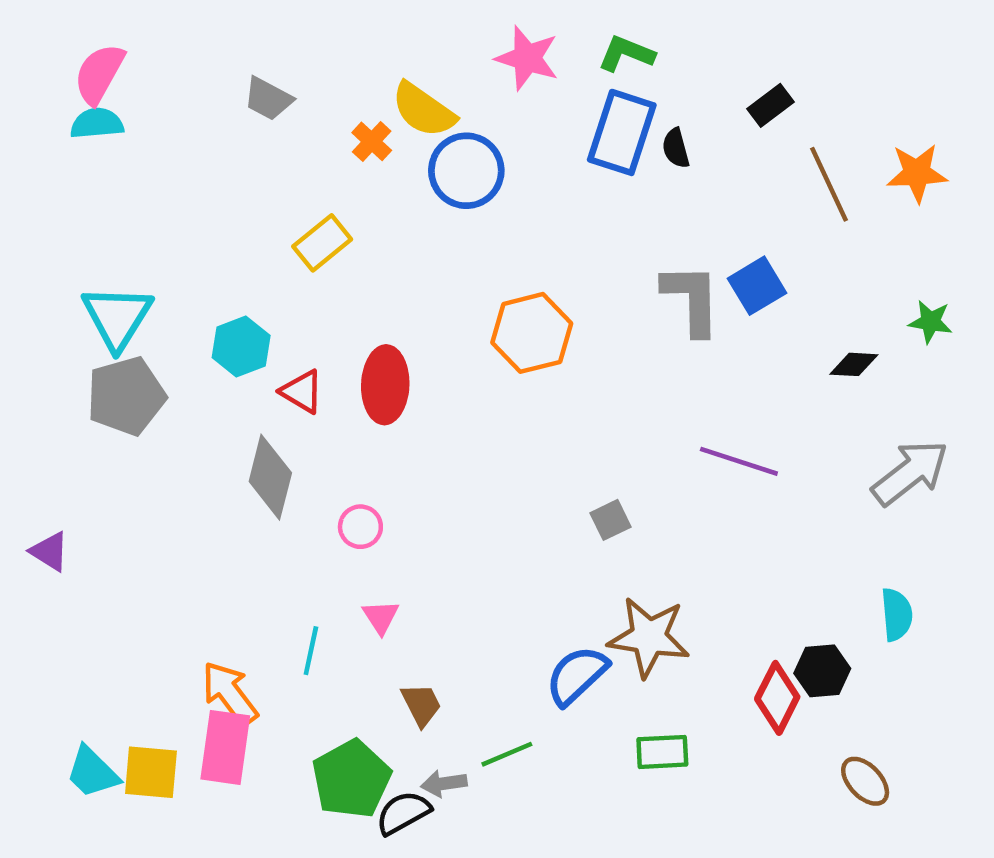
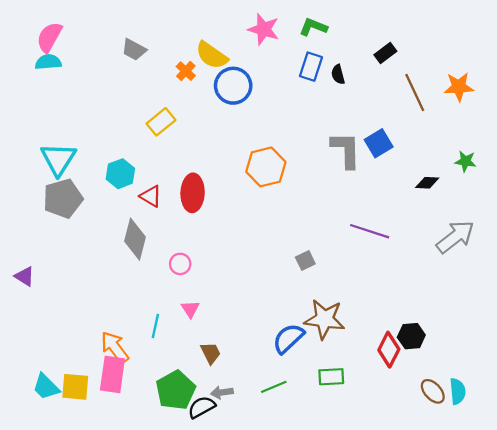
blue rectangle: (622, 132) -> (311, 67), size x0.7
cyan semicircle: (897, 615) -> (458, 391), moved
green line: (507, 754) -> (274, 387), moved

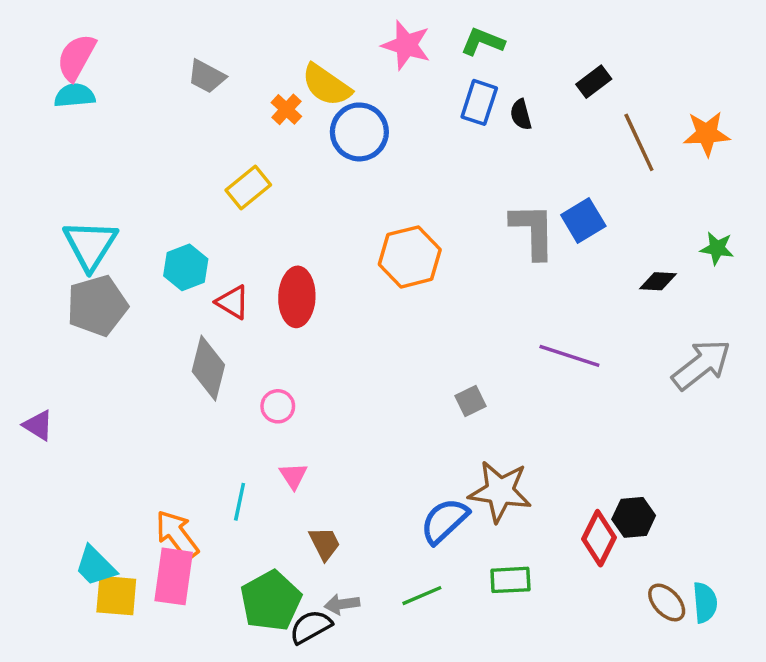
cyan trapezoid: (46, 387) -> (95, 566), moved

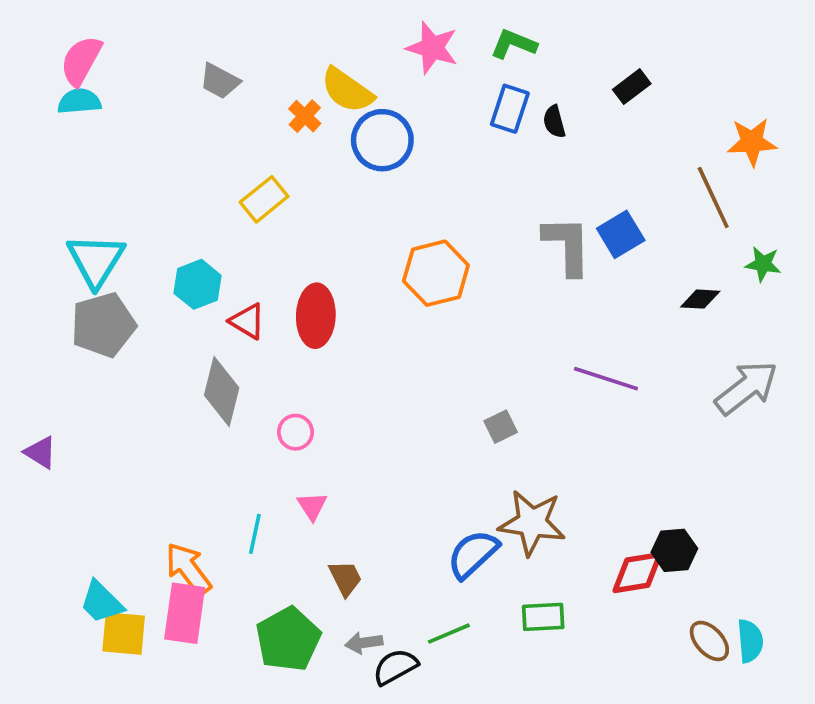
brown line: (639, 142) -> (713, 197), moved
red diamond: (599, 538) -> (637, 573), turned 54
black semicircle: (311, 627) -> (395, 667), moved

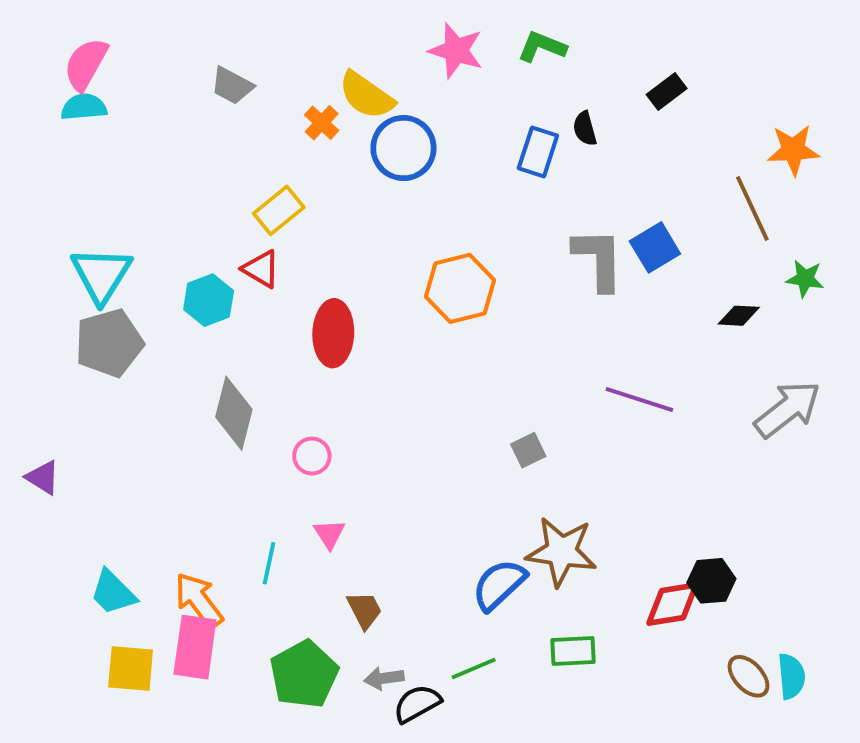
blue rectangle: (510, 109) -> (538, 152), moved
red triangle: (247, 321) -> (261, 269), moved
cyan trapezoid: (101, 602) -> (113, 592), moved

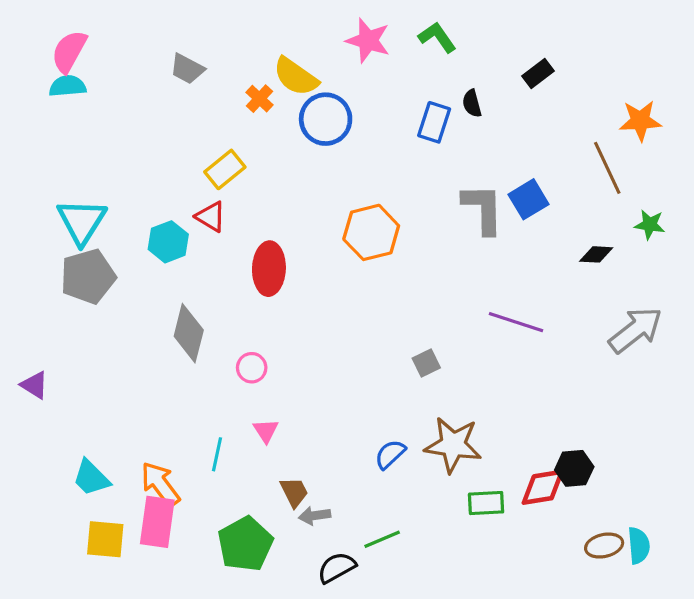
green L-shape: (542, 47) -> (437, 37), turned 33
blue semicircle: (499, 585) -> (390, 454), moved, size x0.7
green rectangle: (573, 651) -> (486, 503), moved
brown ellipse: (748, 676) -> (604, 546), turned -60
gray arrow: (384, 678) -> (315, 516), moved

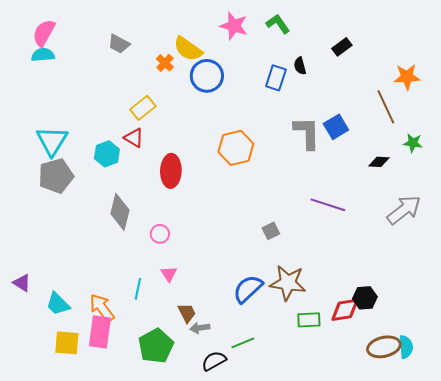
purple triangle: (35, 385) -> (22, 283), moved
blue semicircle: (390, 454) -> (248, 289), size x1.5
brown ellipse: (604, 546) -> (384, 347), size x1.4

